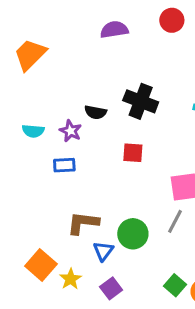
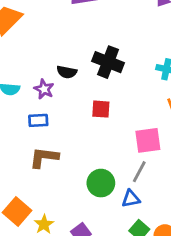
brown L-shape: (83, 223) -> (44, 157), moved
blue triangle: (103, 251) -> (131, 199), moved, turned 42

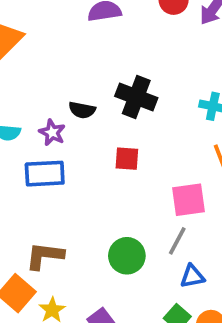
blue rectangle: (38, 120) -> (45, 174), size x1.5
brown L-shape: (44, 157) -> (45, 256), moved
blue triangle: (131, 199) -> (192, 276), moved

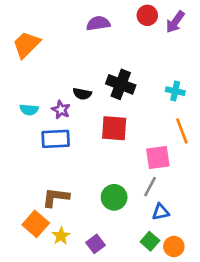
red square: (127, 159) -> (114, 128), size x1.5

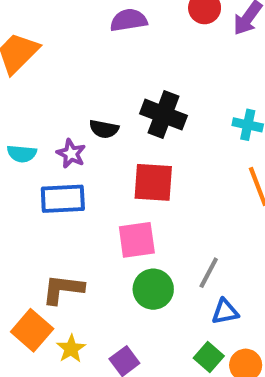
pink square: (158, 157) -> (137, 240), moved

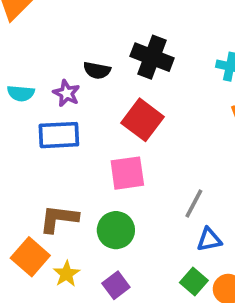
red square: (153, 182) -> (143, 120), turned 33
green circle: (153, 289) -> (116, 230), moved

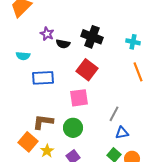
purple star: (66, 93) -> (47, 34), moved

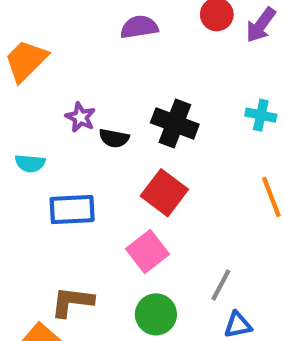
cyan cross: (133, 42) -> (261, 115), moved
pink square: (79, 98) -> (148, 251), turned -30
green circle: (73, 128) -> (156, 314), moved

